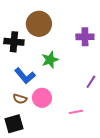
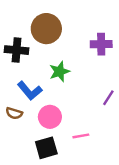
brown semicircle: (20, 99) -> (14, 113), moved
pink line: (76, 112) -> (81, 136), moved
black square: (14, 124) -> (46, 148), moved

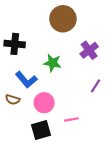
brown circle: (46, 29) -> (63, 19), moved
purple cross: (101, 44) -> (89, 50), moved, turned -36
green star: (59, 72) -> (52, 63), turned 30

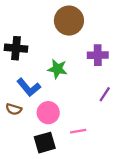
purple cross: (89, 50) -> (98, 55), turned 36

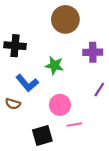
pink circle: (48, 113) -> (60, 105), moved

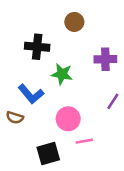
brown circle: (65, 19) -> (74, 22), size x0.6
black cross: (15, 46) -> (37, 47), moved

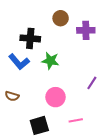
purple cross: (105, 59) -> (86, 30), moved
blue L-shape: (31, 94) -> (19, 62), moved
pink line: (84, 141) -> (76, 120), moved

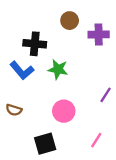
pink line: (76, 120) -> (96, 140), moved, turned -48

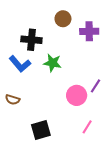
pink circle: (64, 111) -> (77, 95), moved

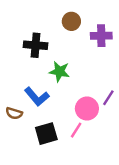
blue L-shape: (20, 64) -> (37, 97), moved
pink line: (87, 127) -> (76, 130), moved
black square: (41, 130) -> (46, 134), moved

